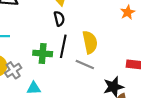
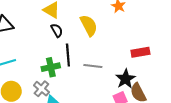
yellow semicircle: (90, 42) -> (89, 25), moved
gray cross: (13, 70) -> (41, 89), moved

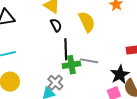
green cross: (51, 67) -> (71, 65), moved
gray cross: (41, 89) -> (55, 83), moved

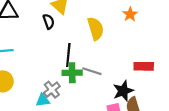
black semicircle: (56, 25) -> (49, 21), moved

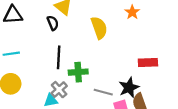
black line: (68, 55) -> (59, 57), moved
gray line: (92, 71) -> (103, 92), moved

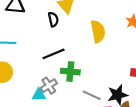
black line: (59, 57) -> (54, 54), turned 55

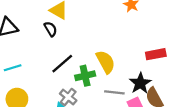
yellow semicircle: (98, 31) -> (106, 62), moved

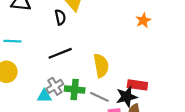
red rectangle: (156, 54) -> (137, 85), moved
green cross: (85, 76) -> (75, 90), moved

